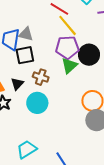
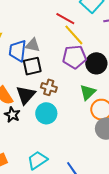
green triangle: (69, 66) -> (88, 92), moved
black triangle: (17, 84) -> (26, 95), size x1.5

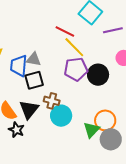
green triangle: (88, 92) -> (91, 130), moved
cyan circle: (46, 113) -> (61, 116), moved

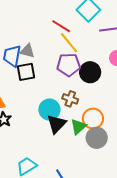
brown cross: (52, 101) -> (70, 99), moved
black triangle: (29, 109) -> (57, 124), moved

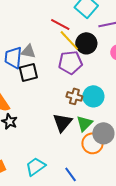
black circle: (90, 72) -> (86, 43), moved
cyan circle: (49, 110) -> (93, 96), moved
orange circle: (93, 119) -> (92, 143), moved

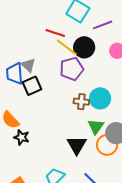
gray triangle: (28, 52) -> (28, 65), turned 42
black triangle: (62, 122) -> (77, 145), moved

